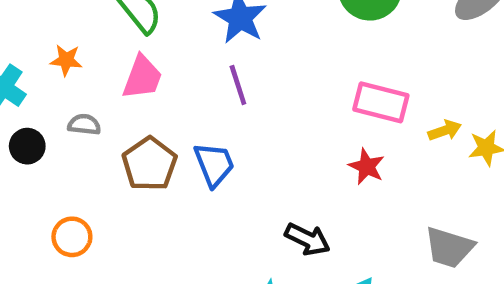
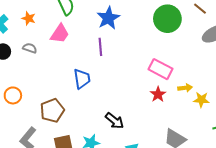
brown pentagon: (150, 164) -> (52, 111), moved
red star: (367, 167) -> (158, 94), moved

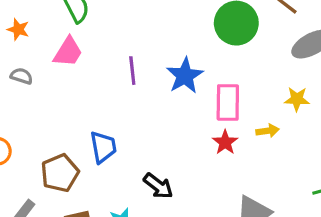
blue star: (108, 18) -> (185, 76), moved
pink rectangle: (160, 69) -> (228, 103), turned 65
blue trapezoid: (82, 79) -> (103, 147), moved
yellow star: (201, 100) -> (297, 99), moved

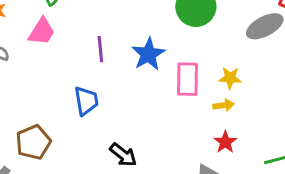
yellow star: (297, 99) -> (230, 78), moved
red star: (225, 142) -> (225, 142), moved
blue trapezoid: (103, 147) -> (86, 101), moved

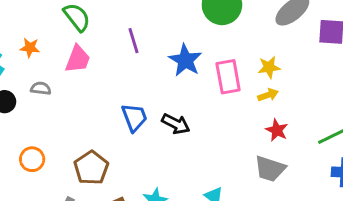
purple line: (100, 49) -> (133, 41), moved
black arrow: (123, 155) -> (176, 124), moved

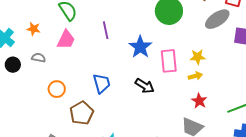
black arrow: (176, 124) -> (145, 86), moved
orange circle: (32, 159) -> (57, 89), moved
brown pentagon: (91, 168) -> (82, 113), moved

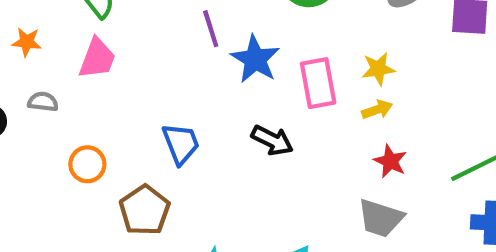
purple line: (106, 30) -> (211, 29), moved

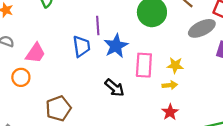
pink trapezoid: (97, 58) -> (35, 53), moved
blue trapezoid: (181, 144) -> (81, 46), moved
brown pentagon: (145, 210) -> (58, 108), moved

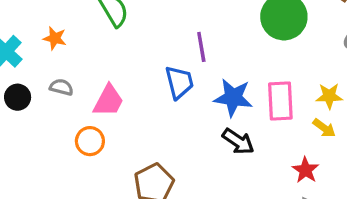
blue star: (116, 46) -> (233, 98), moved, turned -30
yellow arrow: (170, 85) -> (324, 128), turned 48
red star: (170, 112) -> (306, 170), moved

